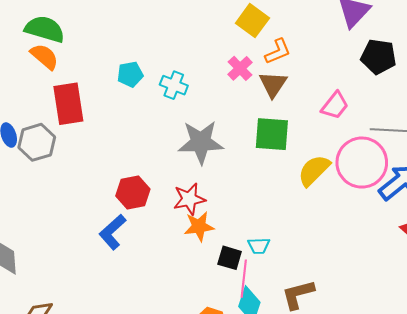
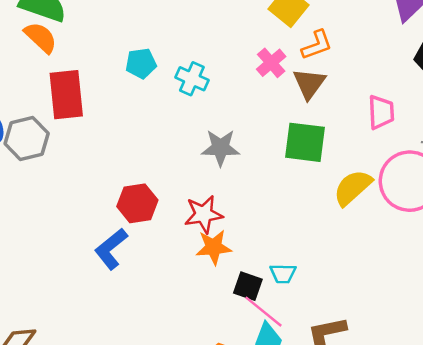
pink trapezoid: (335, 105) -> (381, 112), turned -44
gray star: (201, 142) -> (221, 148), size x0.7
pink line: (244, 279) -> (263, 312), turned -60

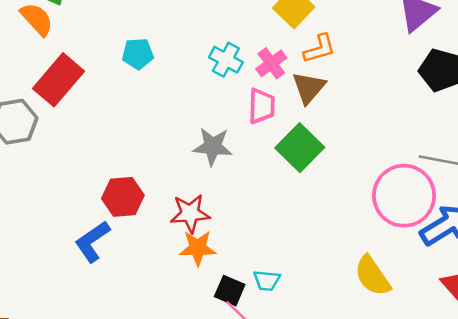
cyan cross: (192, 79) -> (226, 60), moved
red rectangle: (66, 95) -> (58, 80), turned 42
pink trapezoid: (381, 112) -> (262, 106), moved
green square: (305, 142) -> (300, 148), turned 33
yellow semicircle: (353, 188) -> (372, 276), moved, turned -87

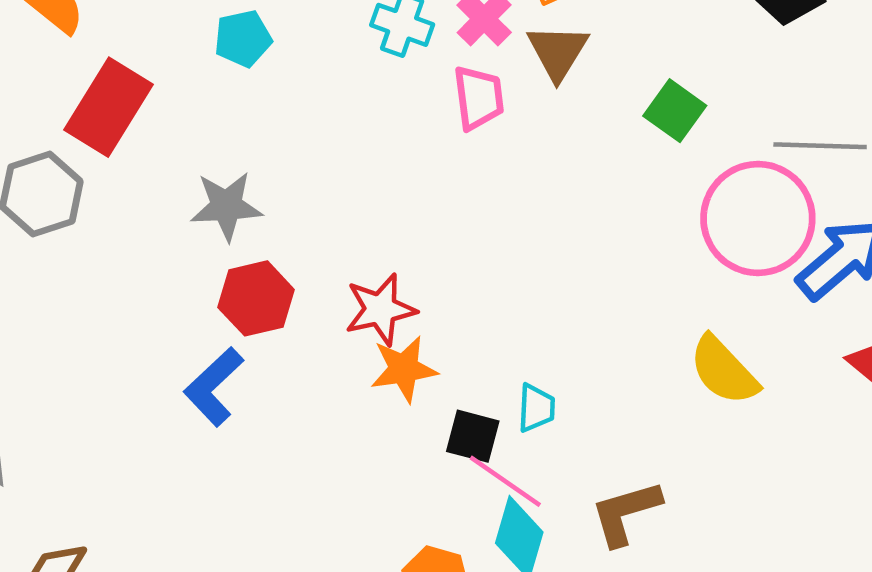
gray star: (213, 146) -> (226, 206), moved
green square: (300, 148) -> (675, 111), moved, size x0.7
cyan trapezoid: (267, 280) -> (536, 408), turned -84

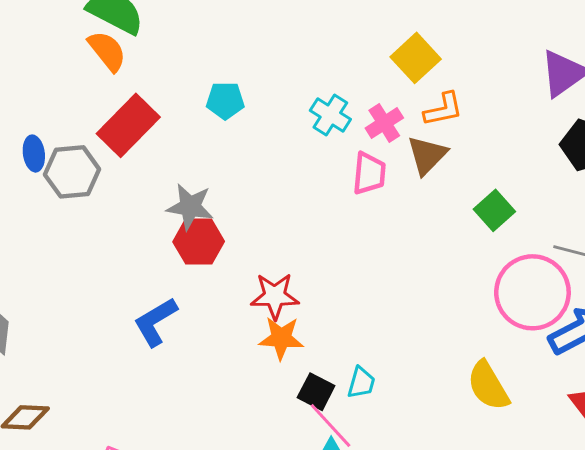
red hexagon: (256, 298) -> (199, 242), moved

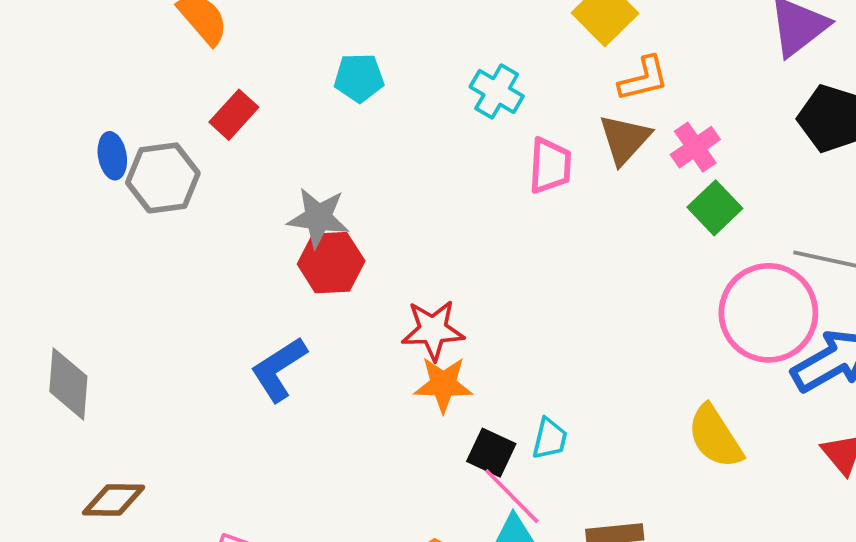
pink cross: (384, 123) -> (695, 147), moved
red rectangle: (128, 125) -> (234, 115), size x0.6

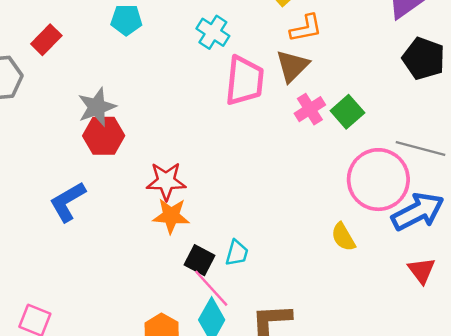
pink cross: (695, 147) -> (310, 109), moved
pink trapezoid: (550, 166) -> (245, 81), size x1.4
gray star: (318, 218) -> (97, 107), turned -30
yellow semicircle: (715, 437) -> (343, 237), moved, size x0.7

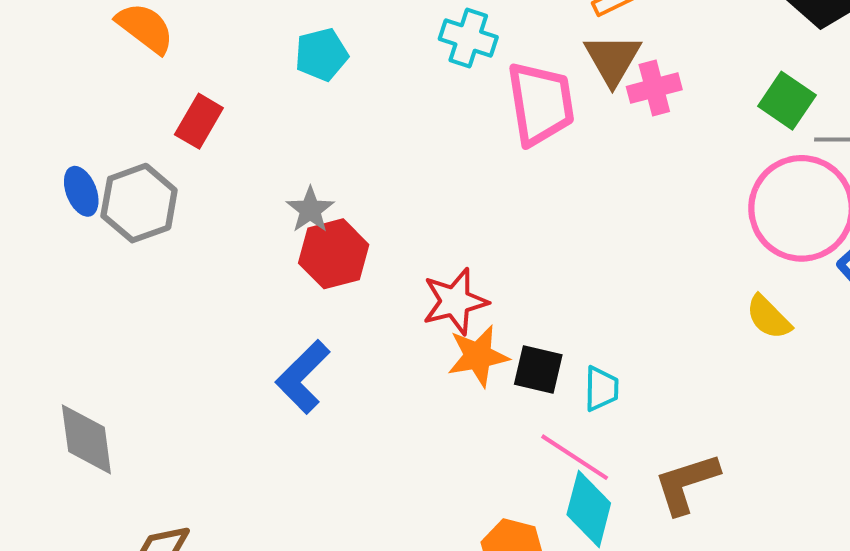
gray star: (97, 107) -> (310, 210), size x0.7
pink cross: (310, 109) -> (654, 88), moved, turned 32
green square: (347, 112) -> (787, 101), moved
black square: (199, 260) -> (538, 369), moved

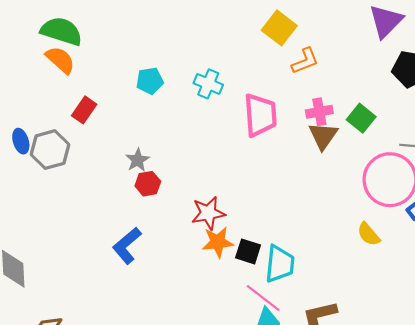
cyan cross: (468, 38) -> (208, 84), moved
brown triangle: (613, 59) -> (323, 136), moved
green square: (787, 101) -> (361, 118), moved
red hexagon: (334, 254) -> (148, 184), size x0.7
cyan trapezoid: (601, 389) -> (280, 264), size x1.6

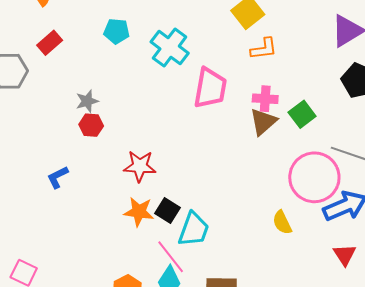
cyan cross: (208, 84) -> (170, 47), size x1.4
orange star: (218, 242) -> (139, 212), moved
blue L-shape: (127, 246) -> (58, 177), size x0.7

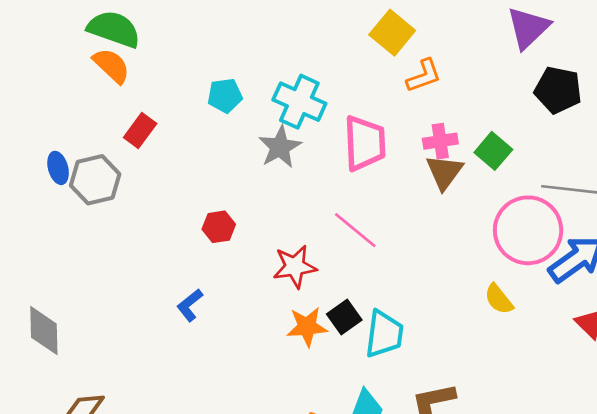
gray star: (87, 101) -> (280, 147), moved, size x1.4
black square: (168, 211) -> (344, 317), turned 35
pink line: (171, 257) -> (355, 230), moved

